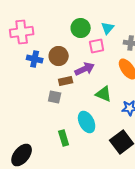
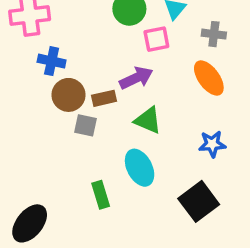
brown circle: (59, 56) -> (69, 95), moved
green triangle: (104, 94) -> (148, 120), moved

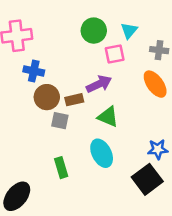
blue star: (212, 144) -> (158, 149), moved
green rectangle: (101, 195) -> (61, 168), moved

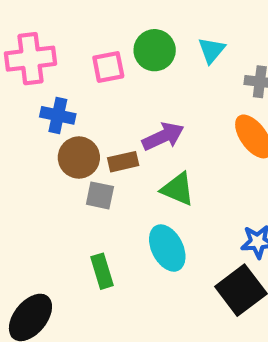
pink square: (115, 54) -> (108, 67), moved

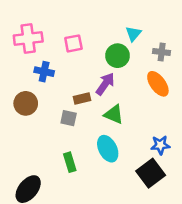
green circle: (155, 50) -> (117, 56), moved
purple arrow: (163, 136) -> (105, 84), turned -30
brown circle: (79, 158) -> (26, 103), moved

